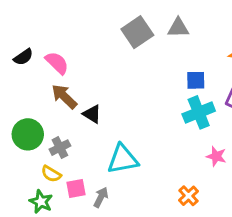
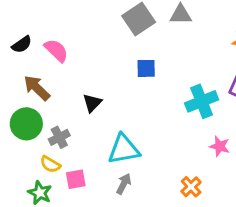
blue square: (196, 80) -> (146, 68), moved
brown arrow: (64, 96) -> (37, 88), moved
black triangle: (92, 114) -> (92, 103), turned 42
gray arrow: (101, 197) -> (124, 184), moved

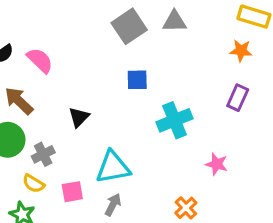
cyan cross: (202, 101) -> (175, 120), moved
pink square: (76, 179) -> (72, 192), moved

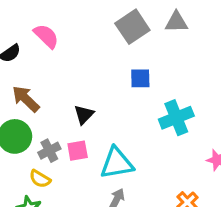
pink semicircle: (40, 60) -> (46, 36), moved
pink square: (72, 192) -> (78, 151), moved

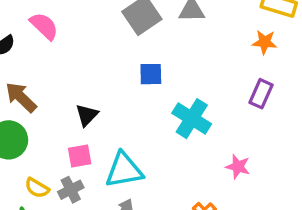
cyan cross: (176, 118) -> (192, 119), turned -36
gray cross: (49, 151) -> (71, 190), moved

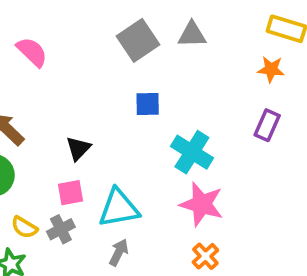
pink star: (238, 167) -> (202, 204), moved, size x1.6

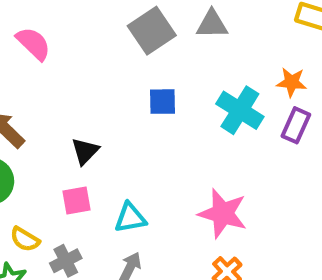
orange star: (271, 69) -> (292, 82), moved
cyan cross: (192, 152) -> (240, 110), moved
cyan triangle: (119, 208) -> (130, 218), size x0.7
gray cross: (61, 229) -> (66, 261), moved

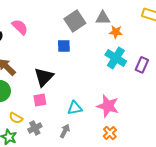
orange star: (292, 82) -> (116, 32), moved
blue square: (162, 102) -> (64, 46), moved
black triangle: (85, 151) -> (44, 77), size x1.5
cyan triangle: (130, 218) -> (75, 108), moved

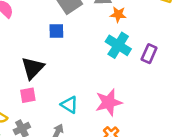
pink star: (108, 106) -> (109, 102), turned -30
cyan triangle: (75, 108) -> (69, 105), turned 42

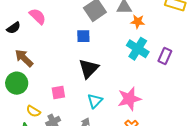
black triangle: (33, 68) -> (89, 69), moved
cyan triangle: (69, 105) -> (95, 101), turned 42

